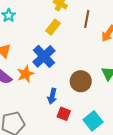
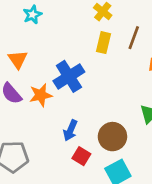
yellow rectangle: (53, 27) -> (104, 43), moved, turned -35
brown circle: (81, 81) -> (112, 137), moved

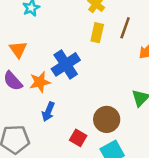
blue arrow: (70, 130) -> (48, 112), moved

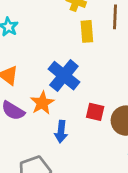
red square: (78, 138) -> (95, 112), moved

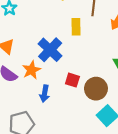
yellow rectangle: (87, 31) -> (76, 27), moved

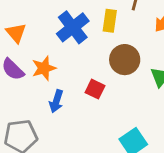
blue cross: (50, 50) -> (73, 27), moved
brown circle: (96, 89) -> (125, 60), moved

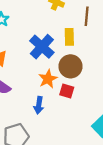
brown circle: (125, 60) -> (71, 66), moved
orange star: (44, 68) -> (48, 79), moved

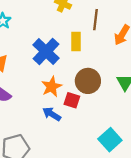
brown circle: (71, 66) -> (88, 81), moved
blue arrow: (39, 105) -> (52, 114), moved, turned 112

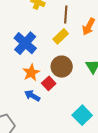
yellow rectangle: (76, 42) -> (61, 36), moved, turned 49
red square: (72, 100) -> (49, 83), turned 32

